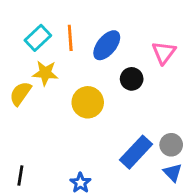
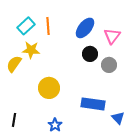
blue ellipse: (107, 45) -> (85, 28), moved
yellow circle: (88, 102) -> (49, 88), moved
gray circle: (171, 145) -> (109, 65), moved
blue rectangle: (136, 152) -> (93, 104), turned 55

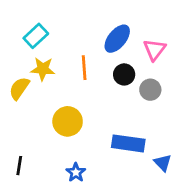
orange line: (48, 26) -> (84, 68), moved

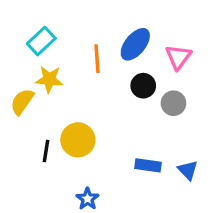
orange line: (84, 68) -> (97, 59), moved
blue rectangle: (128, 143) -> (148, 165), size x0.7
blue triangle: (163, 163) -> (188, 170), moved
black line: (19, 166) -> (46, 151), moved

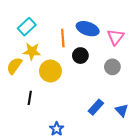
blue ellipse: (135, 44) -> (88, 29), turned 70
black circle: (143, 86) -> (80, 56), moved
yellow circle: (78, 140) -> (50, 71), moved
blue rectangle: (148, 165) -> (96, 107), turned -56

